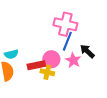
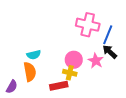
blue line: (67, 41) -> (108, 35), moved
red rectangle: (36, 65) -> (59, 86), moved

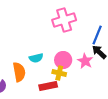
pink cross: (88, 25) -> (64, 20), moved, turned -30
cyan semicircle: (34, 55) -> (36, 58), moved

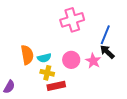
orange semicircle: (19, 72) -> (27, 55), moved
yellow cross: (59, 73) -> (47, 73), moved

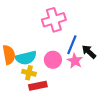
blue line: (105, 35) -> (72, 45), moved
cyan semicircle: (44, 58) -> (26, 58), size x1.5

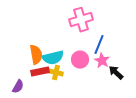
black arrow: (89, 52) -> (116, 73), moved
red rectangle: (38, 86) -> (40, 72), moved

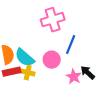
cyan semicircle: (53, 58) -> (25, 58), turned 55
pink star: (102, 61) -> (74, 77), moved

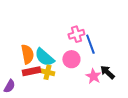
pink cross: (53, 20) -> (76, 34), moved, size x0.7
blue line: (71, 45) -> (90, 44), turned -42

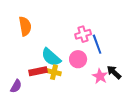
orange semicircle: (27, 54) -> (25, 26), moved

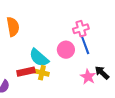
pink cross: (83, 34) -> (81, 29), moved
pink circle: (78, 59) -> (66, 50), moved

